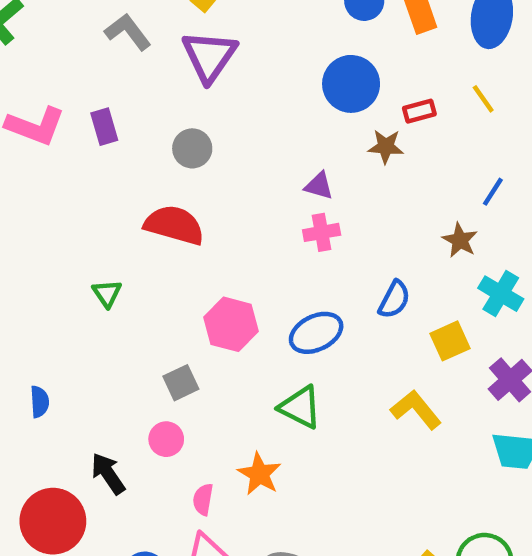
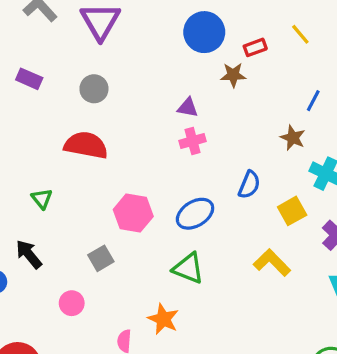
purple rectangle: (104, 127) -> (29, 79), turned -45
pink circle: (166, 439) -> (72, 303), moved
black arrow: (108, 474) -> (29, 254), moved

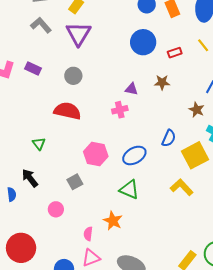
brown star: (233, 75) -> (162, 82), moved
pink cross: (193, 141) -> (120, 110), moved
yellow square: (292, 211) -> (195, 155), size x1.5

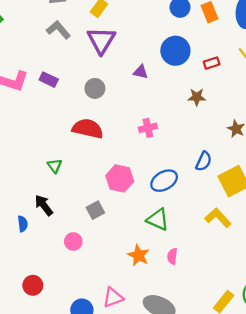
purple triangle: (132, 89) -> (141, 72), moved
pink semicircle: (88, 234) -> (172, 256), moved
red circle: (21, 248) -> (33, 285), size x0.6

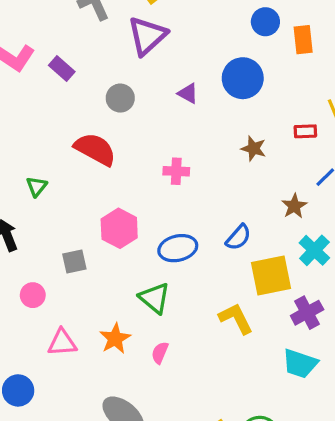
red rectangle: (212, 63) -> (305, 131), moved
pink triangle: (113, 297) -> (62, 343), moved

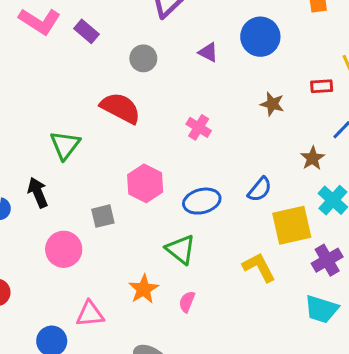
pink cross: (176, 171) -> (199, 127), turned 30
green triangle: (37, 186) -> (65, 145), size x1.5
pink circle: (33, 295) -> (64, 249), size x1.5
pink triangle: (62, 343) -> (90, 314), moved

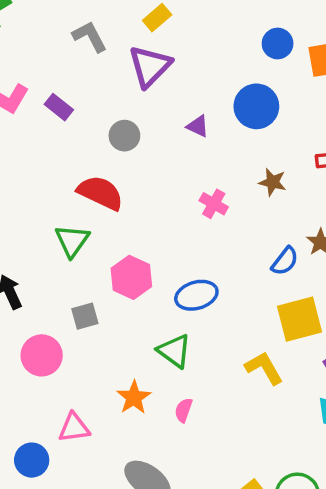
pink cross: (199, 127) -> (214, 204), moved
green triangle: (65, 145) -> (72, 241), moved
blue semicircle: (260, 189) -> (285, 261), moved

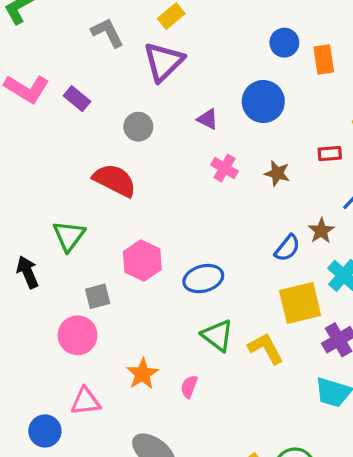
pink cross: (214, 204) -> (225, 168), moved
green triangle: (72, 241) -> (69, 236), moved
green triangle: (174, 351) -> (217, 335), moved
pink circle: (42, 355) -> (78, 335), moved

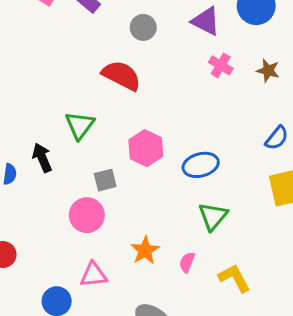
purple triangle: (208, 119) -> (206, 21), size x1.5
green triangle: (217, 335) -> (213, 216), turned 32
yellow L-shape: (266, 348) -> (234, 278), moved

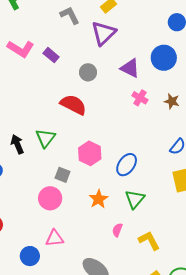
black arrow: (42, 158) -> (17, 144), moved
blue ellipse: (201, 165) -> (127, 165), turned -40
gray square: (105, 180) -> (62, 175), turned 35
orange star: (145, 250) -> (98, 199), moved

